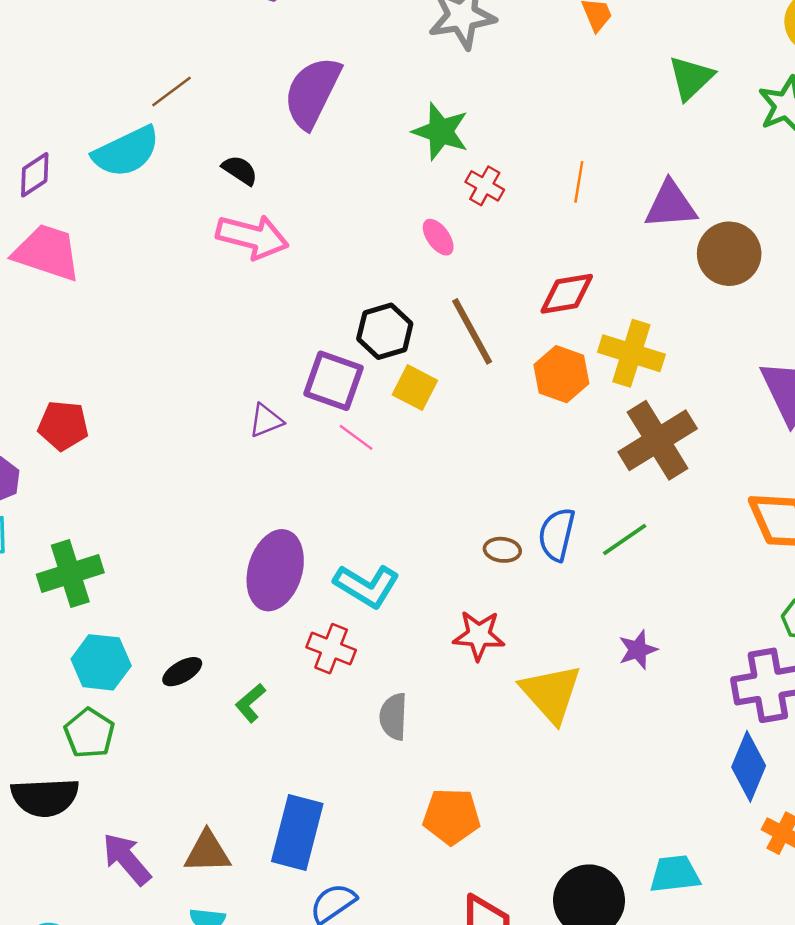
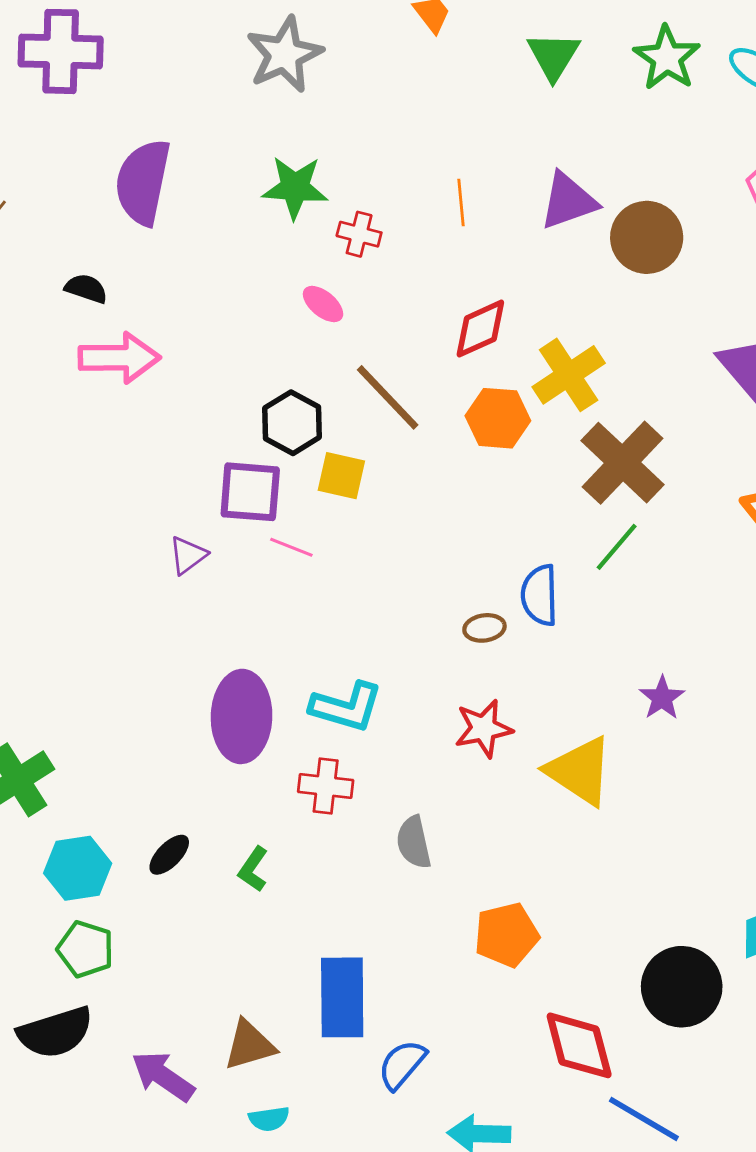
yellow cross: (631, 353) -> (569, 375), turned -36
green line: (625, 540) -> (617, 547), moved

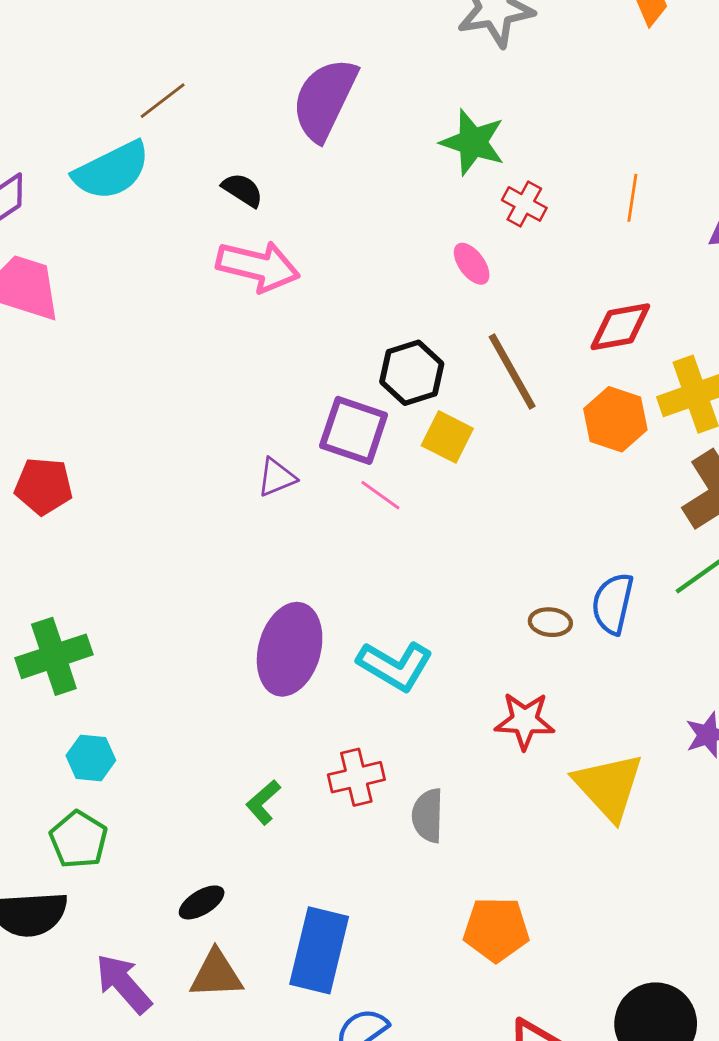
red cross: (326, 786) -> (356, 777), moved, turned -34
black ellipse: (169, 855) -> (202, 902), moved
cyan hexagon: (78, 868) -> (91, 758), size x0.7

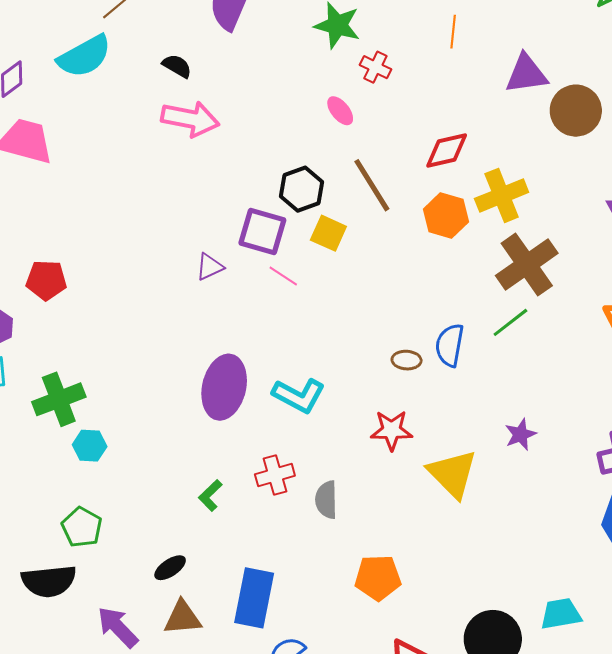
orange line: (632, 198) -> (453, 32), moved
cyan hexagon: (91, 758) -> (90, 446), moved

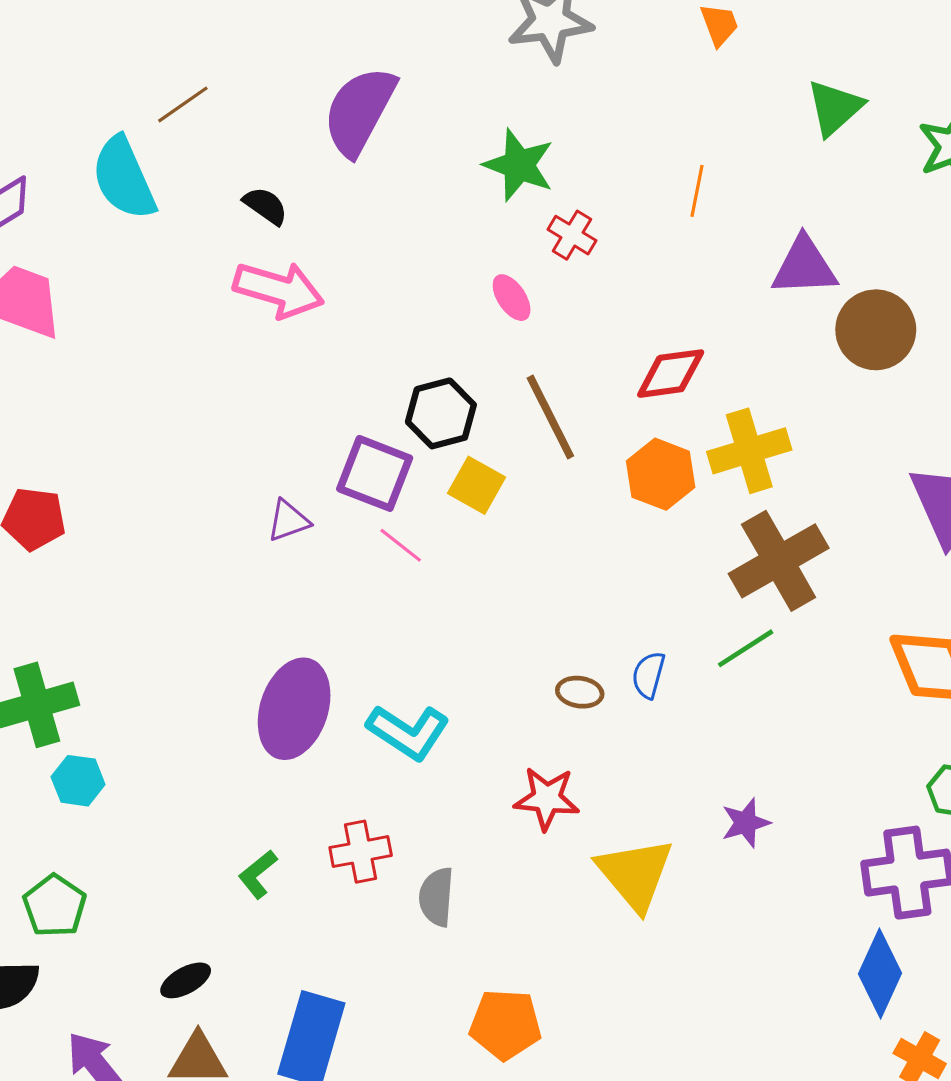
cyan semicircle: (84, 56) -> (124, 178), turned 90
blue semicircle: (450, 345) -> (649, 675), size x0.7

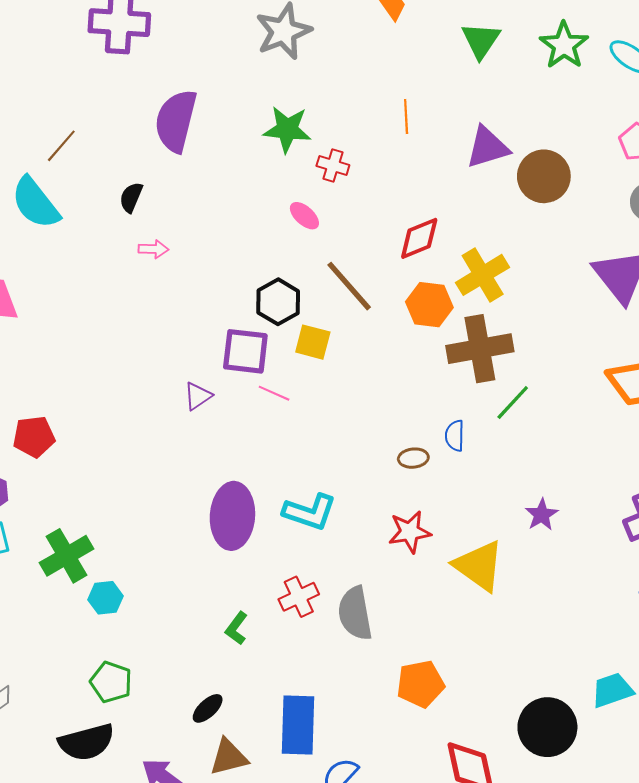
black semicircle: (265, 206) -> (131, 197), turned -88
pink arrow: (279, 290) -> (153, 249), size x0.5
brown cross: (779, 561) -> (480, 349), moved, turned 34
gray semicircle: (436, 897) -> (355, 613), size x1.4

